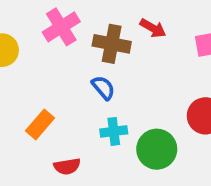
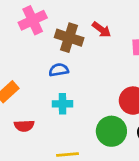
blue semicircle: (103, 88) -> (59, 70), turned -66
green circle: (157, 149) -> (111, 131), moved

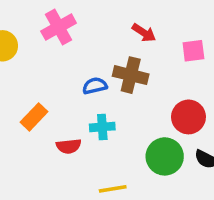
brown cross: (69, 38) -> (131, 75), moved
red semicircle: (24, 126) -> (69, 146), moved

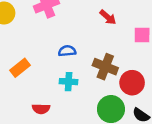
brown cross: (131, 75) -> (105, 67), moved
red semicircle: (69, 146) -> (41, 109), moved

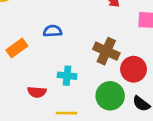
blue semicircle: (67, 51) -> (53, 31), moved
cyan cross: (69, 82) -> (67, 76), moved

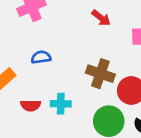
red semicircle: (37, 92) -> (31, 105), moved

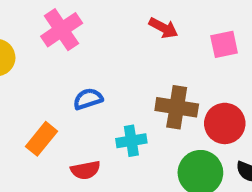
cyan cross: (61, 104) -> (131, 141), moved

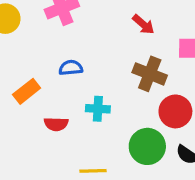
brown cross: (177, 107) -> (150, 74), moved

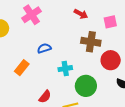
red semicircle: (56, 124) -> (45, 97), moved, turned -40
green circle: (147, 146) -> (86, 86), moved

